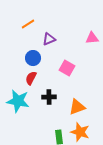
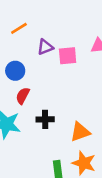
blue circle: (33, 58) -> (15, 71), moved
pink square: (67, 68) -> (68, 56), moved, turned -35

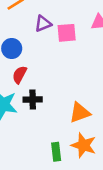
black cross: (45, 119) -> (33, 99), moved

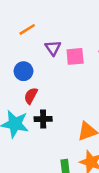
purple triangle: (43, 24) -> (53, 48), turned -42

